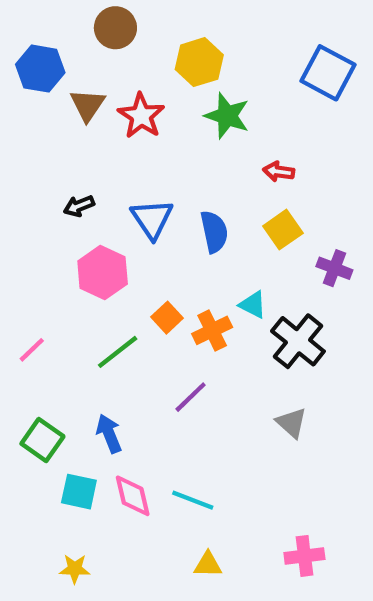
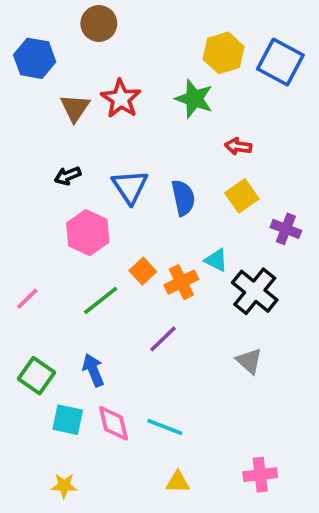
yellow hexagon: (199, 62) -> (224, 53), moved
brown triangle: (88, 105) -> (75, 108), moved

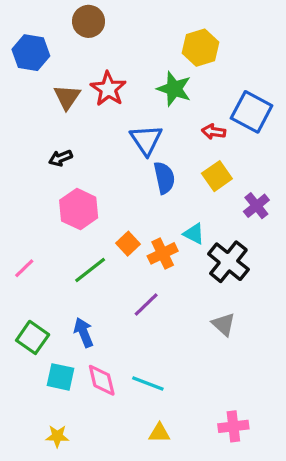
blue square: (280, 62) -> (252, 112), moved
blue triangle: (130, 187) -> (146, 140), moved
purple cross: (286, 229) -> (256, 206), turned 30

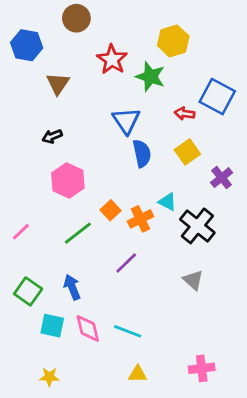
red star: (108, 89) -> (112, 59), moved

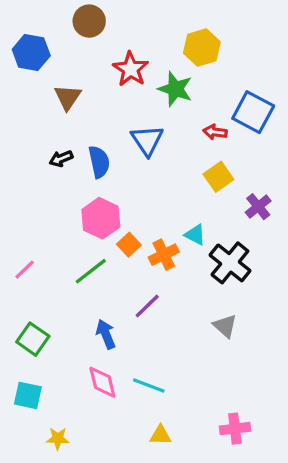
blue semicircle: (142, 153) -> (99, 162), moved
pink hexagon: (68, 180) -> (101, 218), moved
blue arrow: (72, 287) -> (106, 334), moved
cyan square: (52, 326) -> (28, 395), moved

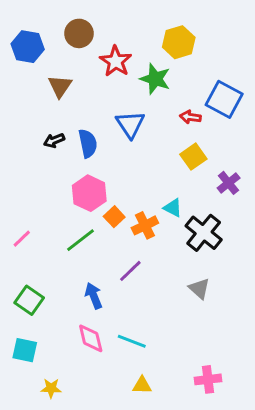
brown circle: (89, 21) -> (79, 33), moved

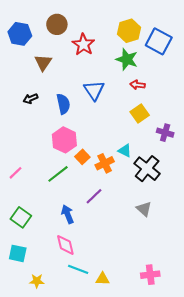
green star: (155, 79) -> (127, 59), moved
blue square: (224, 99) -> (159, 41), moved
black arrow: (54, 140) -> (30, 99), moved
purple cross: (229, 183) -> (165, 133), turned -35
cyan line: (132, 341) -> (78, 269), moved

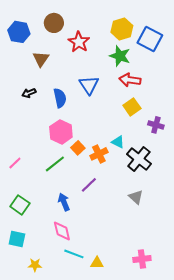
red arrow: (138, 85) -> (130, 80), size x1.5

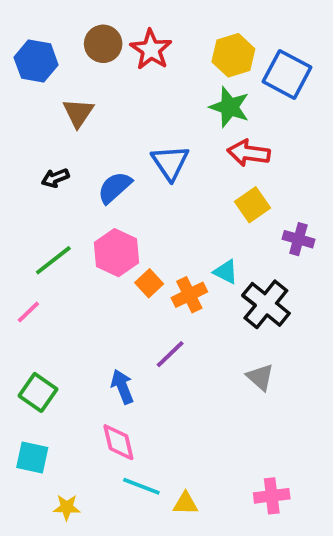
red star: (79, 42) -> (151, 50), moved
blue semicircle: (60, 98) -> (115, 187), turned -120
green line: (55, 164) -> (53, 260), moved

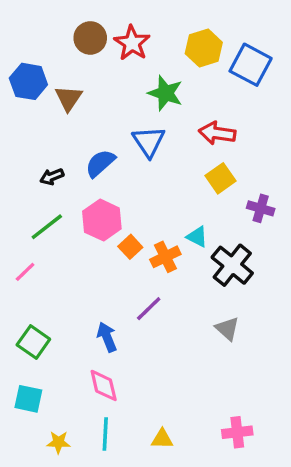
blue hexagon: (36, 61) -> (28, 81), moved
green star: (230, 107) -> (165, 93), moved
black arrow: (55, 178) -> (52, 177), moved
cyan line: (141, 486) -> (105, 434), moved, turned 72

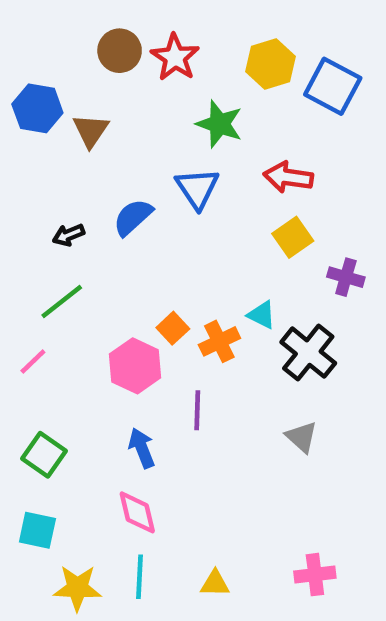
pink hexagon: (102, 220) -> (135, 366), moved
purple line: (149, 309) -> (197, 410), turned -44
yellow star: (58, 442) -> (77, 588), size x1.5

